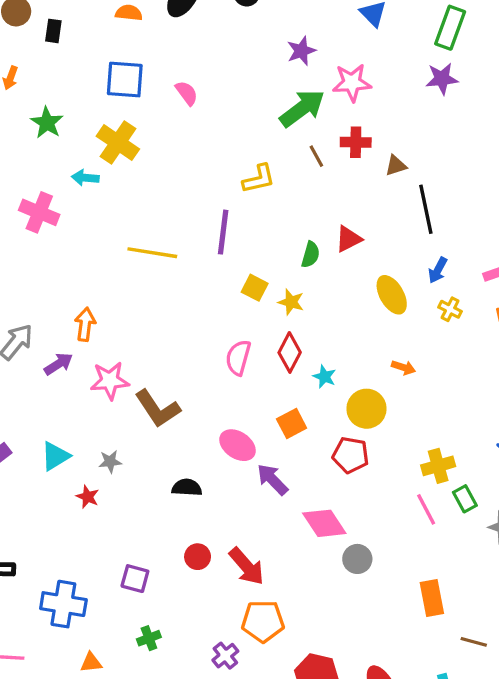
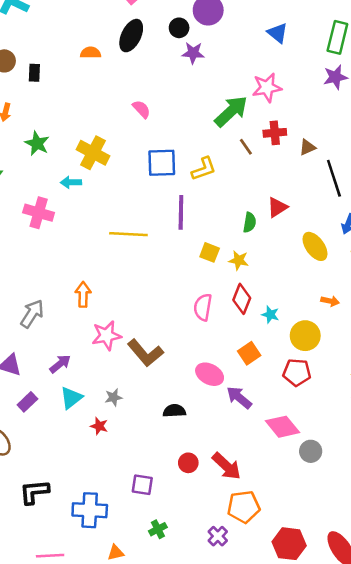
purple star: (301, 51) -> (193, 53), moved, turned 30
blue square: (125, 80) -> (162, 163), moved
purple arrow: (58, 364) -> (60, 364), moved

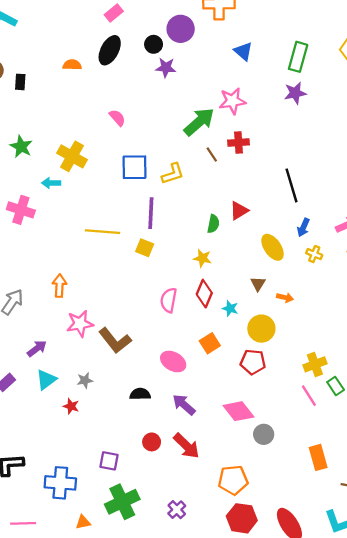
brown triangle: (307, 147) -> (258, 284), moved, turned -35
yellow square: (210, 252) -> (145, 248), moved
purple arrow: (239, 398) -> (184, 405), moved
orange pentagon: (244, 507) -> (233, 480), moved
green cross: (158, 529) -> (122, 502), size x2.0

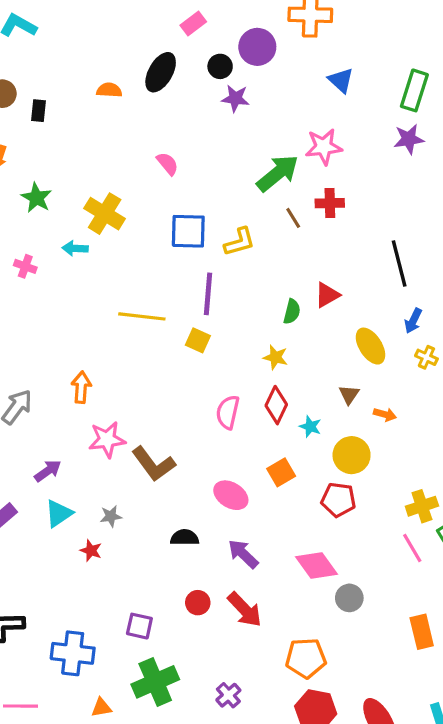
pink rectangle: (114, 13) -> (193, 24), moved
pink cross: (21, 210) -> (25, 266), moved, size x0.6

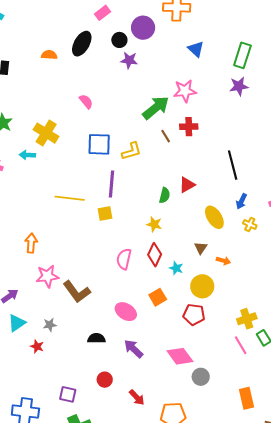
yellow square: (198, 340) -> (105, 213), turned -35
red arrow: (245, 610) -> (137, 397), moved, size x0.7

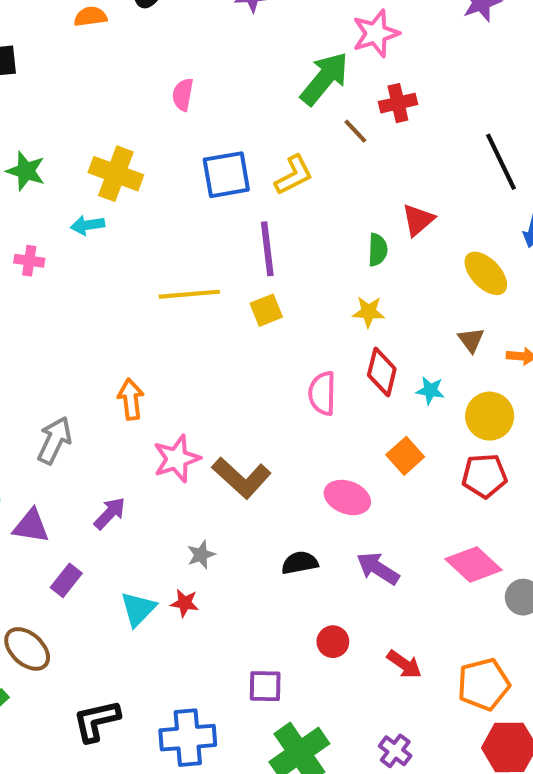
pink semicircle: (86, 101) -> (183, 95), turned -119
cyan triangle: (17, 323) -> (138, 609), moved

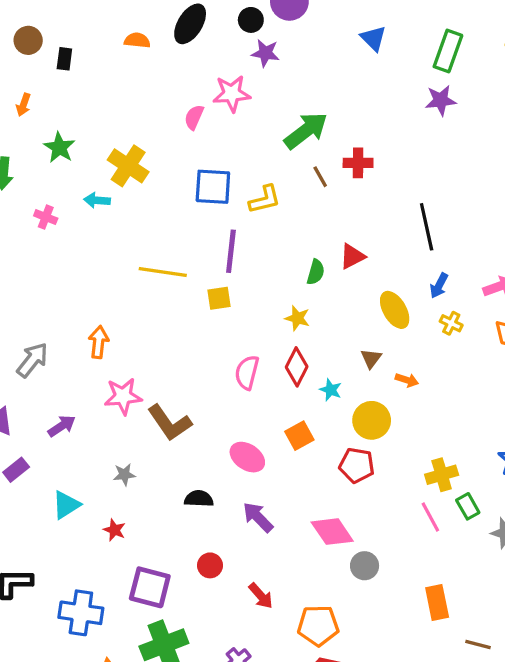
pink star: (376, 33) -> (232, 94), moved
red star: (185, 603) -> (114, 530), moved
purple square: (265, 686) -> (150, 587), size x1.5

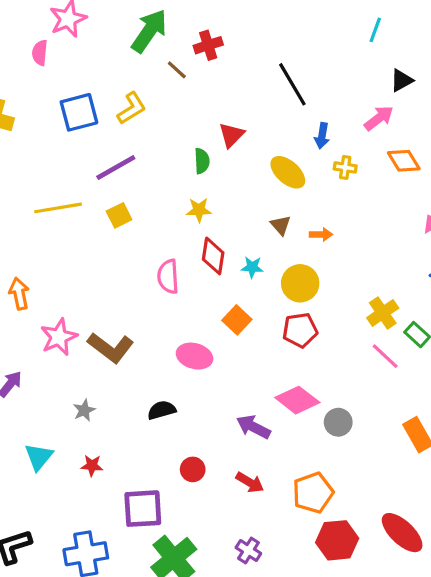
purple line: (231, 251) -> (116, 167), turned 72
purple arrow: (258, 517) -> (253, 427), moved

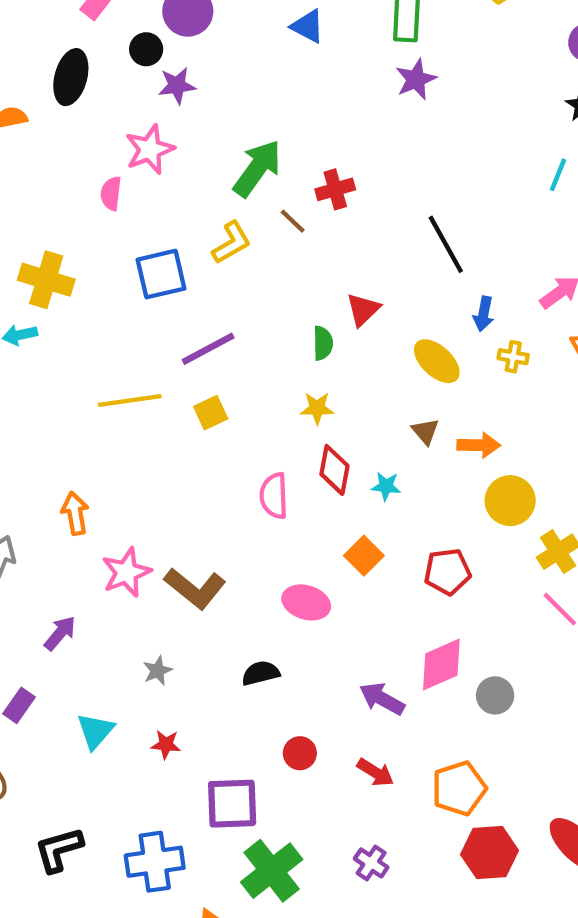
yellow L-shape: (132, 108) -> (231, 243), moved
orange arrow: (321, 235) -> (479, 445), size x1.4
yellow circle: (300, 283) -> (510, 501), moved
pink diamond: (297, 400) -> (441, 665), turned -63

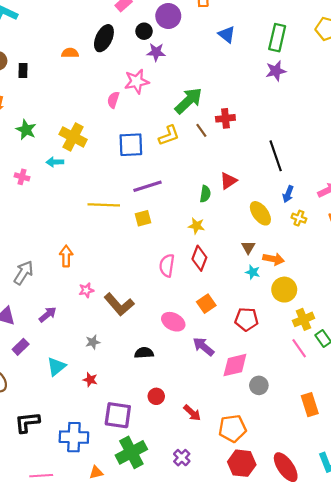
cyan star: (386, 486) -> (253, 272), moved
pink star: (126, 572) -> (86, 290), size x0.6
purple arrow: (382, 699) -> (203, 347), moved

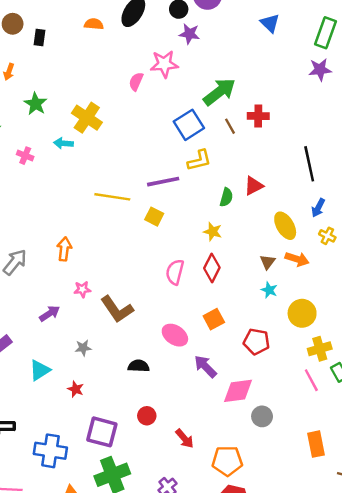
yellow L-shape: (169, 135) -> (199, 160), moved
blue square: (131, 145) -> (189, 125), moved, turned -36
yellow square: (143, 218) -> (154, 217), turned 35
orange arrow: (274, 259) -> (297, 259), moved
purple arrow: (48, 315) -> (50, 313), moved

